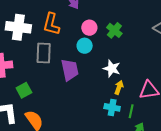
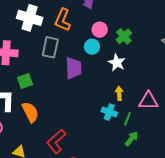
white star: (112, 68) -> (117, 63), moved
yellow arrow: (119, 87) -> (119, 93), turned -32

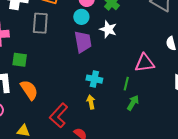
purple trapezoid: (73, 68) -> (83, 42), moved
green square: (25, 81) -> (20, 60), turned 35
yellow arrow: (119, 93) -> (91, 102), moved
cyan cross: (109, 112) -> (94, 79), moved

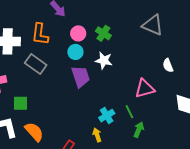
gray rectangle: (40, 23) -> (36, 64), turned -50
cyan cross: (94, 79) -> (107, 116), moved, turned -35
green line: (126, 84) -> (129, 112), turned -32

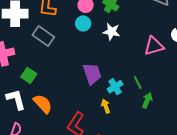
purple trapezoid: (81, 76) -> (92, 74), moved
pink triangle: (145, 89) -> (154, 46), moved
green square: (20, 103) -> (29, 75), turned 35

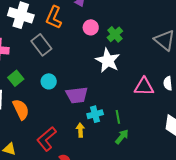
cyan circle: (83, 23) -> (49, 81), moved
white star: (111, 32) -> (108, 61), size x1.4
purple trapezoid: (92, 74) -> (77, 95), turned 85

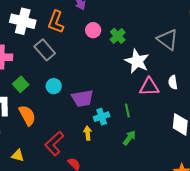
white star: (108, 61) -> (137, 61), moved
green line: (118, 117) -> (127, 110), moved

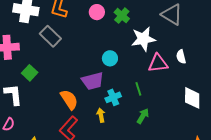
white star: (137, 61) -> (143, 39), turned -30
cyan circle: (54, 86) -> (110, 58), moved
orange semicircle: (27, 115) -> (69, 100), moved

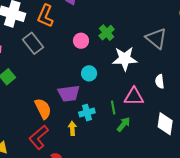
pink circle: (97, 12) -> (81, 41), moved
pink triangle: (158, 63) -> (134, 97), moved
green arrow: (143, 116) -> (124, 124), moved

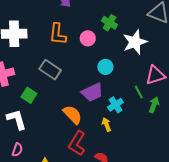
orange L-shape: (45, 16) -> (58, 34), moved
gray rectangle: (33, 43) -> (50, 70), moved

